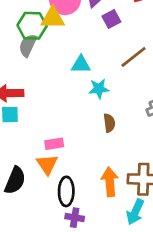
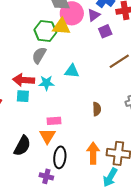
gray semicircle: (28, 45) -> (39, 55), moved
cyan triangle: (81, 64) -> (72, 71), moved
cyan star: (99, 89) -> (46, 83), moved
purple cross: (75, 218) -> (46, 176), moved

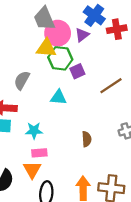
green hexagon: (45, 31) -> (60, 58), moved
purple square: (105, 31) -> (77, 71), moved
cyan star: (46, 83) -> (34, 131), moved

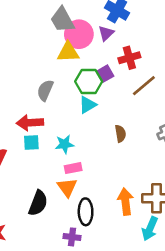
red cross: (117, 29) -> (129, 58), moved
green hexagon: (60, 58) -> (89, 81), moved
cyan triangle: (58, 97) -> (87, 105), turned -30
brown semicircle: (87, 139) -> (120, 134), moved

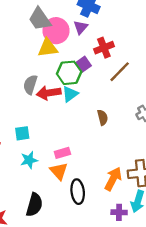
red arrow: (30, 123) -> (49, 93), moved
cyan star: (64, 144) -> (29, 160), moved
orange arrow: (125, 202) -> (113, 179), turned 40
black semicircle: (38, 203) -> (34, 205), moved
purple cross: (72, 237) -> (119, 212), moved

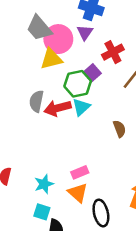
cyan square: (22, 133) -> (42, 212), moved, turned 32

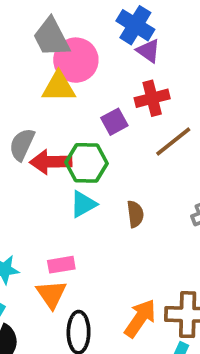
purple triangle: (85, 33) -> (148, 51), moved, turned -42
green hexagon: (78, 84) -> (87, 163), moved
cyan triangle: (81, 107) -> (83, 204), moved

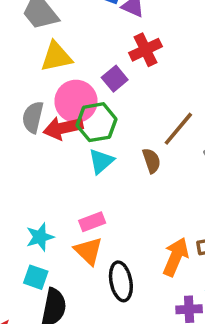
pink circle: (76, 60) -> (76, 101), moved
brown line: (173, 142) -> (178, 129), moved

